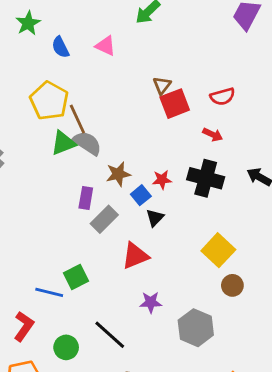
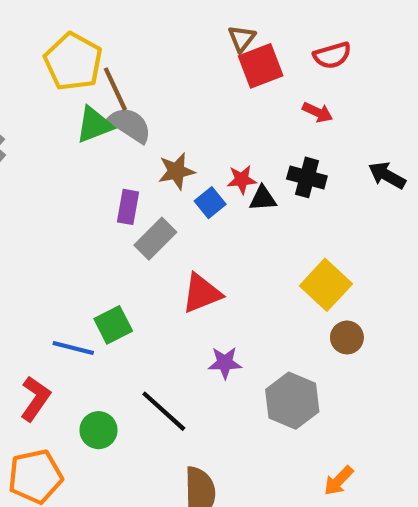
black cross: (206, 178) -> (307, 177), size x0.7
black triangle: (155, 218) -> (263, 199), moved, turned 42

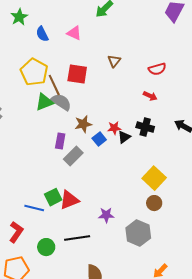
red square: (261, 66) -> (77, 74), moved, turned 30
black triangle: (263, 199) -> (124, 137), turned -32
red triangle: (202, 293) -> (69, 200), moved
brown circle: (347, 337) -> (154, 203), moved
black line: (164, 411) -> (77, 238), turned -50

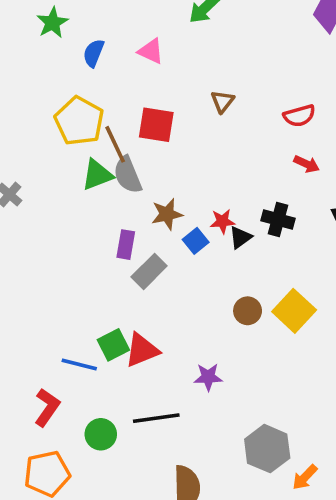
blue semicircle: (42, 34) -> (94, 53), turned 49
red arrow: (150, 96) -> (307, 164), moved
gray semicircle: (61, 102) -> (128, 175), turned -145
brown circle: (154, 203) -> (248, 311), moved
gray hexagon: (138, 233) -> (267, 449), moved

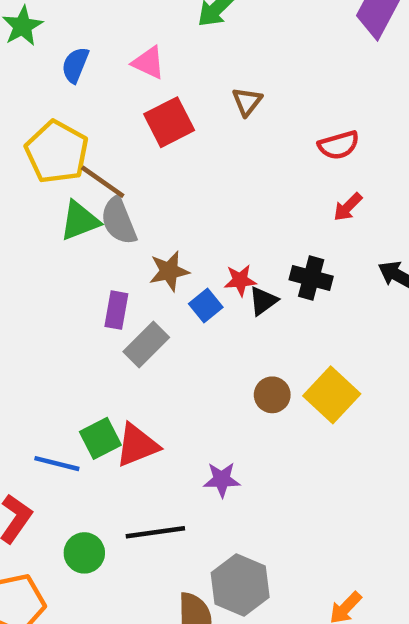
brown triangle: (222, 101) -> (247, 102), moved
red square: (156, 125) -> (169, 122), moved, turned -36
brown line: (115, 144) -> (103, 182), turned -30
red arrow: (307, 164) -> (348, 207), turned 110
gray hexagon: (267, 449) -> (240, 585), moved

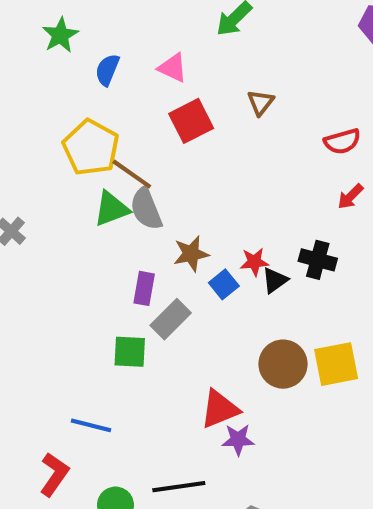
brown circle: (272, 395) -> (283, 364), size x1.5
yellow square: (332, 395) -> (336, 364), turned 36
green square: (100, 438) -> (130, 352), moved, turned 30
red triangle: (137, 445) -> (220, 409), moved

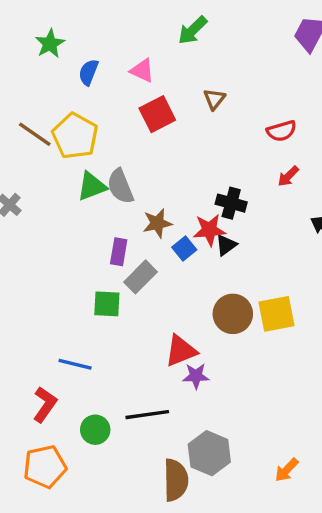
brown line: (132, 174) -> (35, 134), moved
black cross: (318, 260) -> (231, 203), moved
red star: (254, 262) -> (209, 230), size x1.4

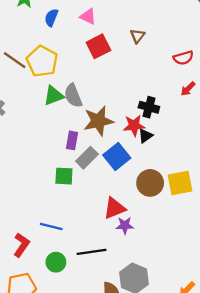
brown star: (157, 223) -> (98, 121), size x1.5
blue square: (184, 248) -> (117, 157), moved, size x1.6
blue line: (75, 364) -> (51, 227), moved

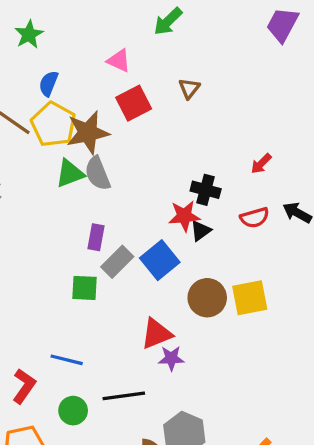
blue semicircle: (51, 18) -> (49, 83), moved
red semicircle: (183, 58) -> (255, 218), moved
brown star: (98, 121) -> (88, 133), moved

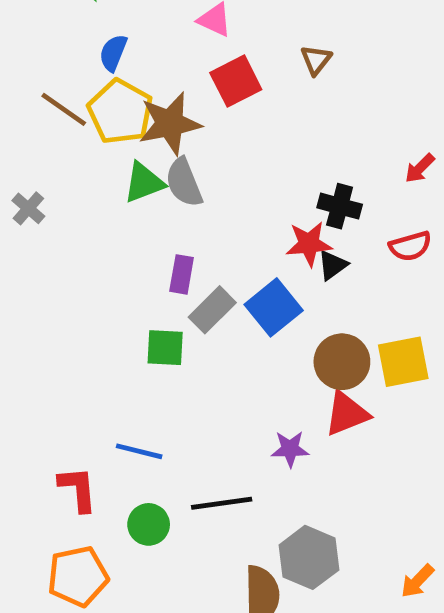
red triangle: (156, 334) -> (347, 414), moved
red L-shape: (24, 386) -> (78, 489), turned -40

